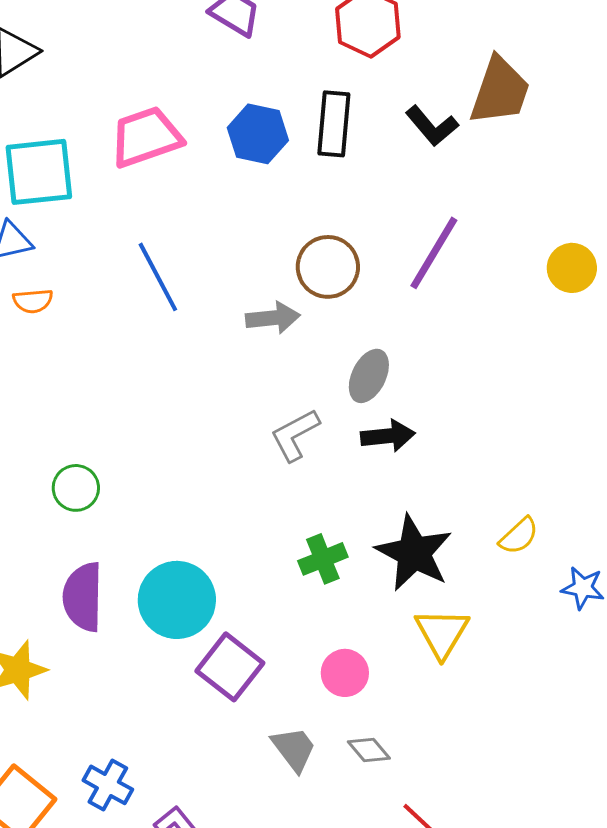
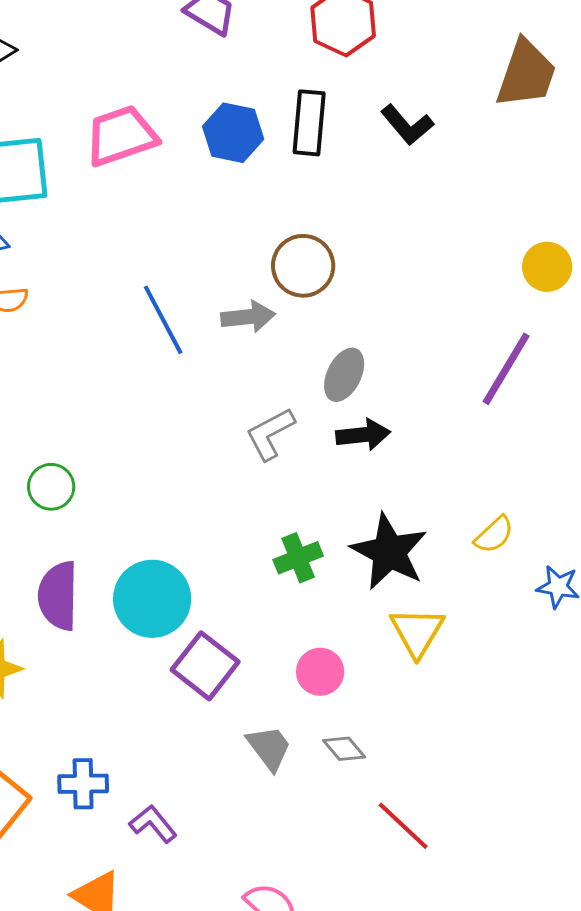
brown trapezoid: (500, 91) -> (526, 74), moved
purple line: (434, 253) -> (506, 369), moved
blue line: (158, 277) -> (163, 320), moved
blue cross: (108, 785) -> (83, 784), turned -30

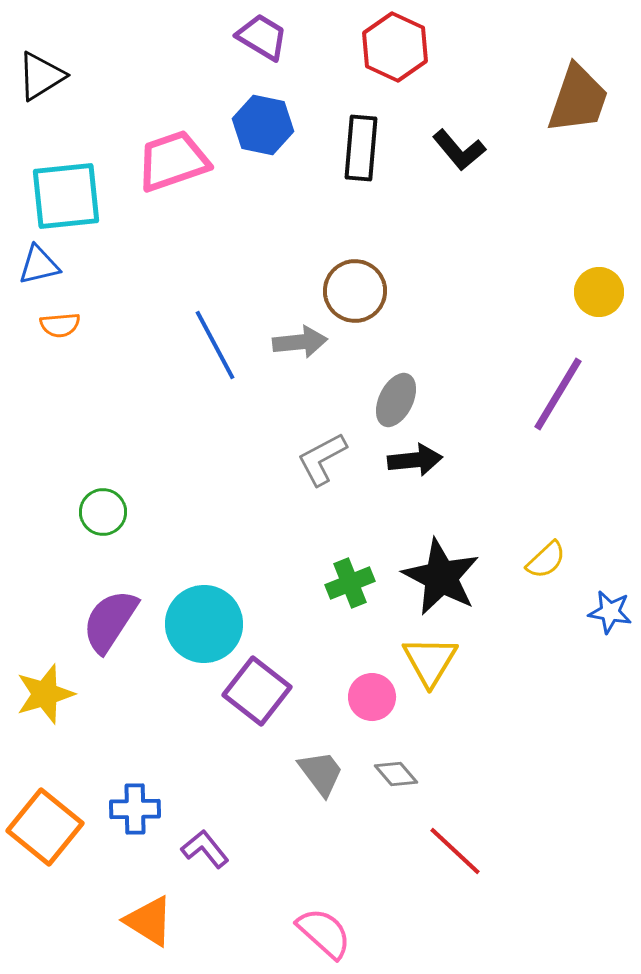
blue hexagon: (233, 133) -> (263, 125), moved
purple semicircle: (58, 596) -> (110, 621), turned 32
yellow triangle: (417, 632) -> (430, 661), moved

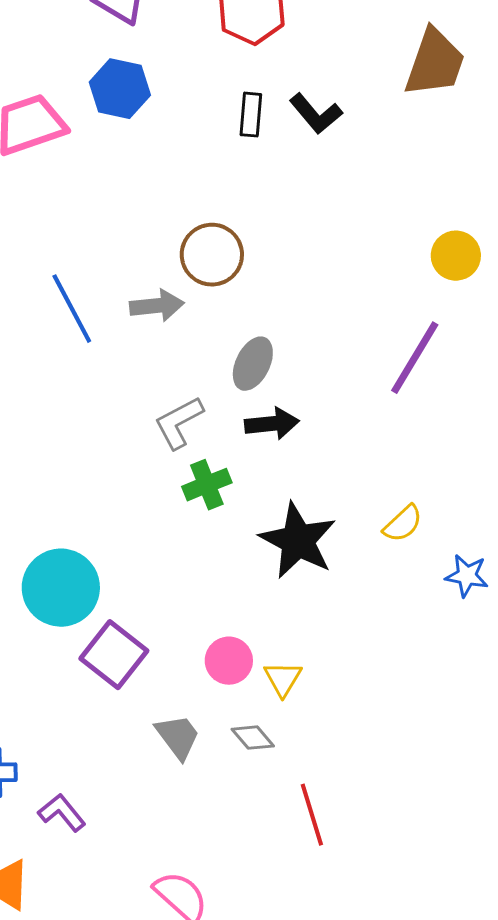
black rectangle: (361, 148) -> (251, 115), moved, size x0.7
green cross: (350, 583) -> (207, 485), moved
yellow triangle: (430, 661) -> (283, 679), moved, size x0.7
red line: (455, 851) -> (312, 815), turned 30

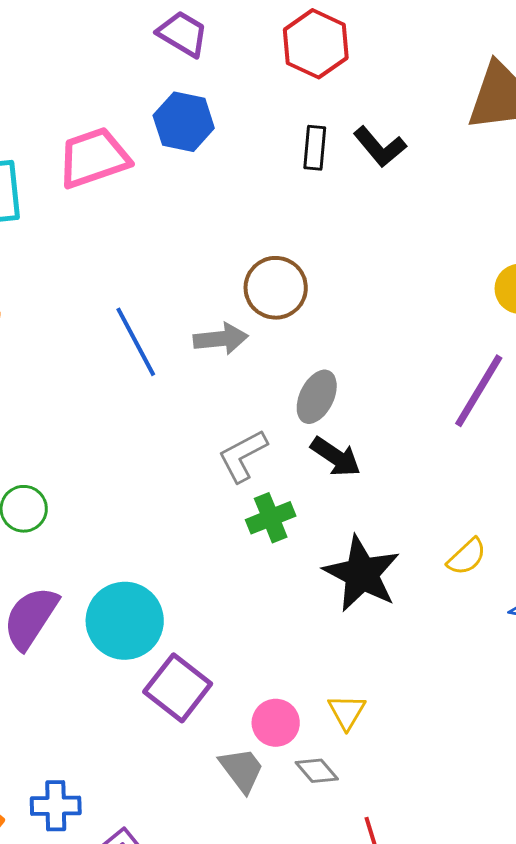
black arrow: (272, 424) -> (336, 457), turned 40
pink circle: (229, 661) -> (276, 723), moved

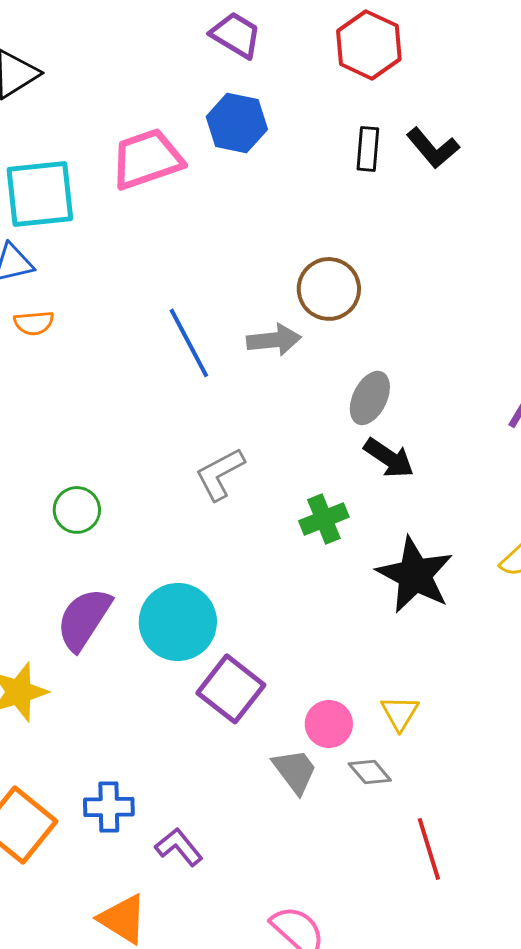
gray L-shape: (243, 456) -> (220, 474), moved

